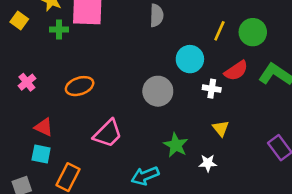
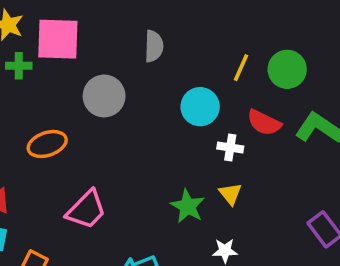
red semicircle: (236, 71) -> (264, 123), turned 60
gray circle: (158, 91) -> (104, 96), moved
yellow triangle: (221, 128) -> (230, 194), moved
green star: (176, 145) -> (188, 206), moved

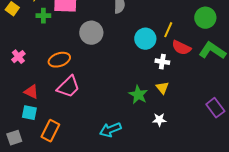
yellow line: (241, 68) -> (168, 30), moved
green circle: (287, 69) -> (205, 18), moved
pink trapezoid: (86, 210) -> (68, 87), moved

